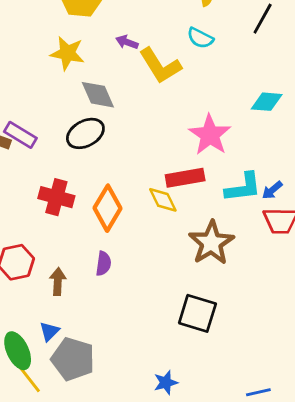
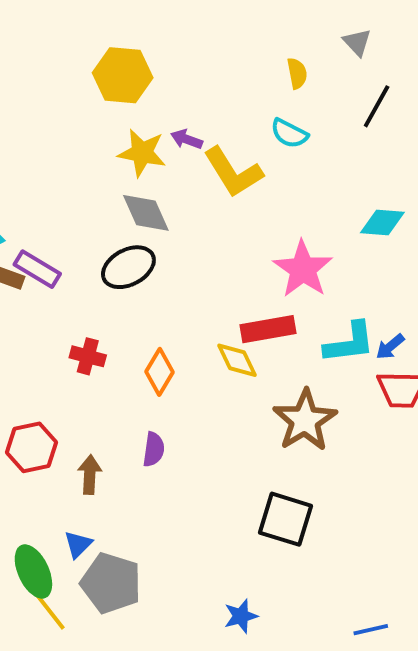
yellow star: (67, 53) -> (142, 153), moved
red cross: (56, 197) -> (88, 356), size x0.7
orange diamond: (108, 208) -> (159, 372), size x0.7

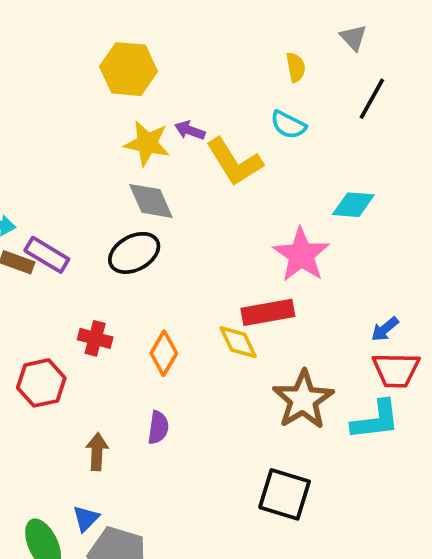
cyan diamond: (382, 223) -> (353, 205), moved
cyan L-shape: (349, 343) -> (376, 420), moved
red hexagon: (32, 447) -> (41, 383), moved

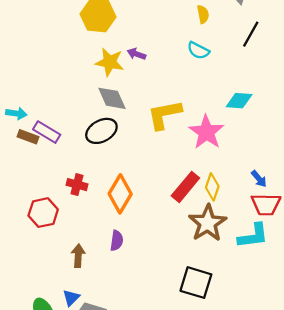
yellow L-shape: (234, 162) -> (164, 115), moved, turned 111
red rectangle: (268, 312) -> (185, 187), moved, turned -40
blue arrow: (385, 329) -> (259, 179), turned -90
yellow diamond: (238, 342) -> (212, 187), moved, turned 44
orange diamond: (164, 353) -> (120, 194), size x1.4

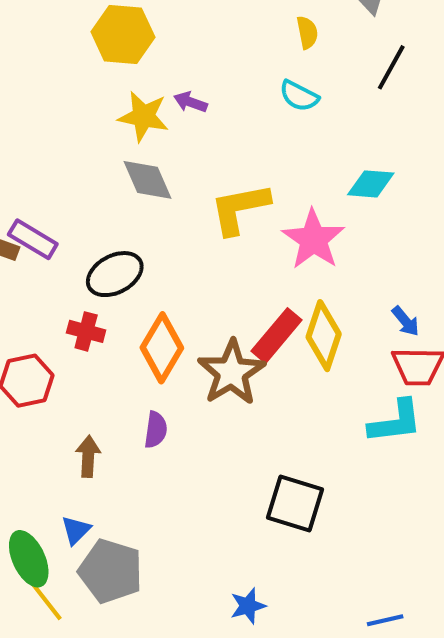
black ellipse: (101, 131) -> (115, 274), moved
yellow diamond: (212, 187) -> (324, 336), size x1.4
brown star: (208, 223) -> (231, 372), moved

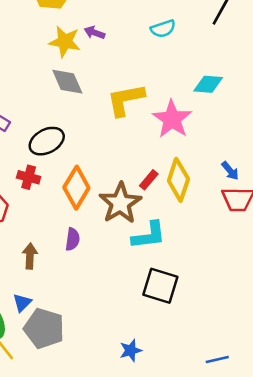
cyan semicircle: (299, 96) -> (163, 29), turned -45
red rectangle: (277, 336) -> (149, 180), size x0.6
cyan L-shape: (395, 422) -> (149, 235), moved

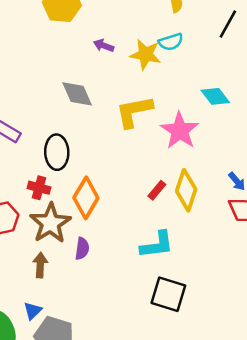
yellow star: (65, 42) -> (146, 55), moved
cyan diamond: (208, 84) -> (215, 96), turned 48
black ellipse: (47, 141) -> (57, 152), turned -64
brown star: (120, 203) -> (50, 223), moved

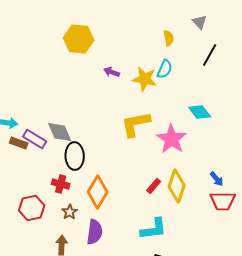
cyan semicircle: (171, 42) -> (165, 69), turned -48
gray diamond: (77, 94) -> (60, 132), moved
brown star: (50, 223) -> (70, 212), size x0.5
purple semicircle: (82, 249) -> (95, 232), size x1.4

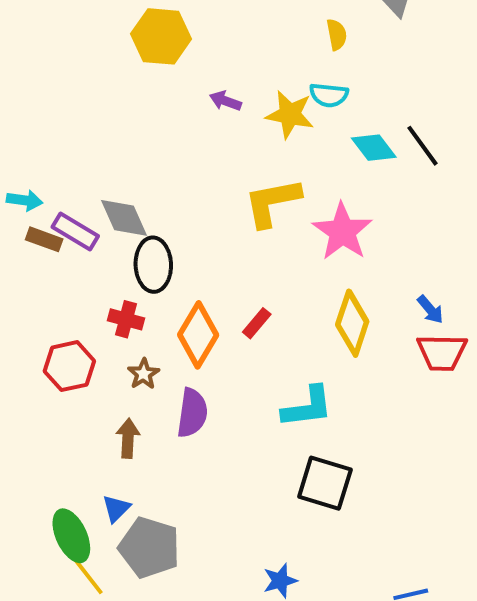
black line: (210, 55) -> (422, 146), moved, turned -65
cyan semicircle: (165, 69) -> (329, 95), turned 72
cyan diamond: (200, 112) -> (374, 148), moved
red rectangle: (154, 186) -> (257, 323), moved

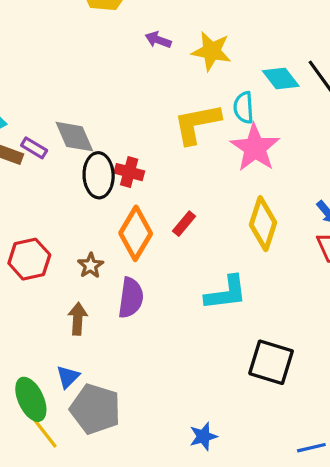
cyan semicircle: (329, 95) -> (244, 108), moved, turned 80
purple rectangle: (75, 232) -> (34, 148), size x0.7
red cross: (126, 319) -> (129, 172), moved
black square: (325, 483) -> (271, 362), moved

